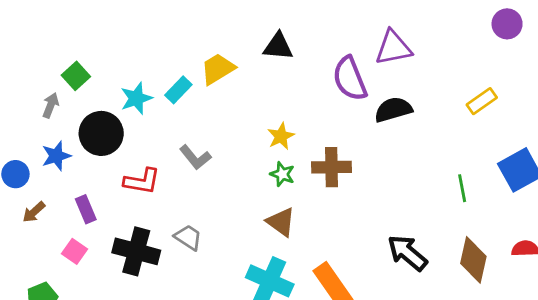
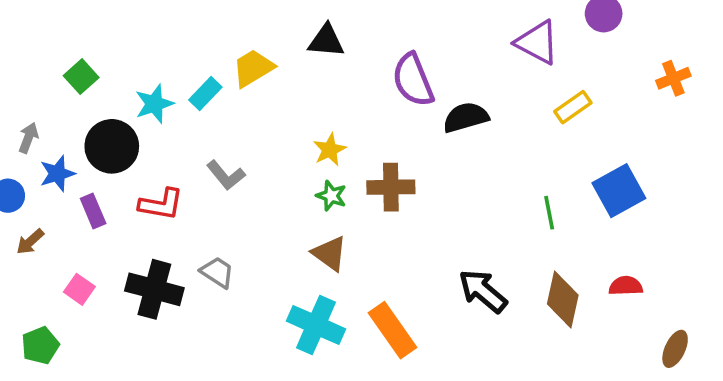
purple triangle: (393, 48) -> (537, 43), moved, turned 39
gray arrow: (51, 105) -> (28, 138), moved
purple rectangle: (86, 209) -> (93, 211), moved

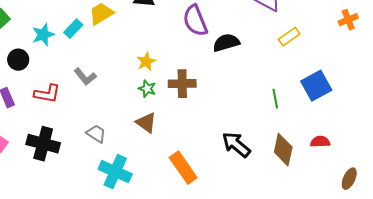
black circle: (112, 146) -> (18, 60), size x0.7
gray trapezoid: (217, 272) -> (96, 134), moved
cyan cross: (316, 325) -> (115, 172), moved

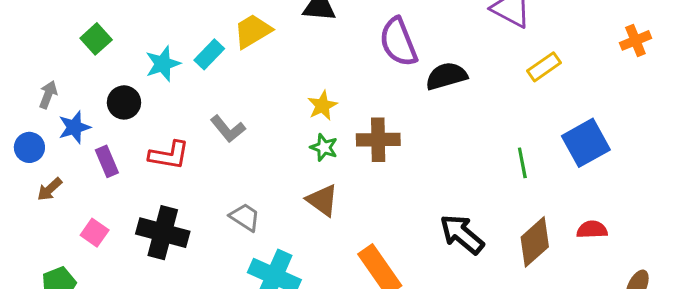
brown diamond: (283, 150) -> (535, 242), turned 36

